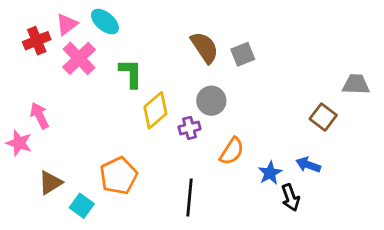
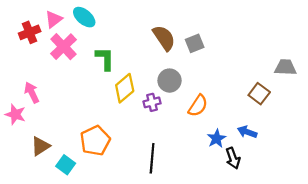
orange semicircle: (232, 151) -> (198, 106), moved

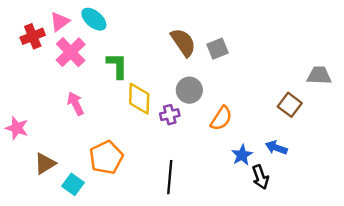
yellow diamond: (125, 88) -> (139, 99), turned -48
pink arrow: (32, 93) -> (76, 104), moved

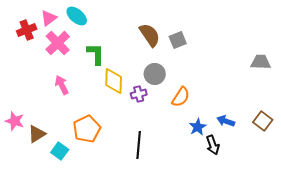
brown square: (290, 105) -> (263, 121), moved
pink star: (17, 128) -> (15, 121), moved

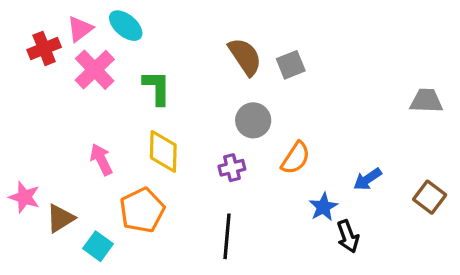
yellow diamond: (114, 81) -> (163, 151), moved
pink arrow: (62, 85) -> (101, 160), moved
purple cross: (139, 94) -> (232, 168), moved
blue arrow: (226, 121) -> (368, 179), moved, turned -54

